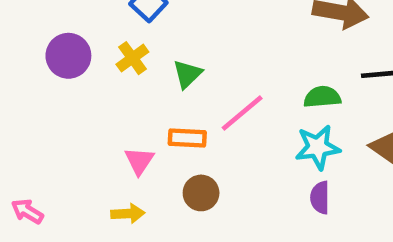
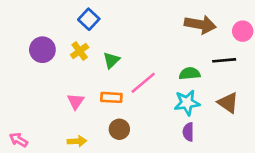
pink triangle: (139, 161) -> (76, 101), moved

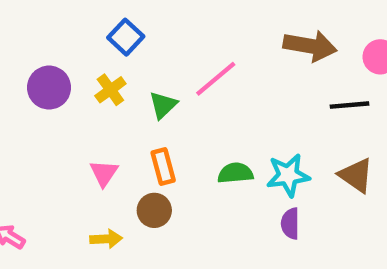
green semicircle: (190, 74) -> (235, 173), moved
pink line: (143, 83) -> (216, 79), moved
orange rectangle: (111, 97) -> (163, 166), turned 72
brown circle: (119, 129) -> (154, 210), moved

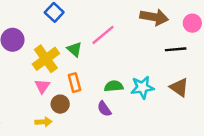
yellow cross: (110, 90) -> (46, 59), moved, size x1.6
green triangle: (163, 105) -> (74, 49), turned -35
brown circle: (154, 210) -> (60, 104), moved
purple semicircle: (290, 224) -> (104, 109), moved, turned -35

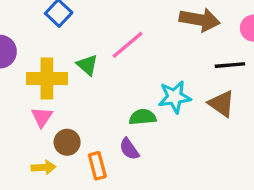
yellow cross: (46, 59) -> (47, 78), turned 36
orange rectangle: (74, 83) -> (97, 166), moved
cyan star: (142, 87) -> (175, 97), moved
brown triangle: (179, 87) -> (222, 104), moved

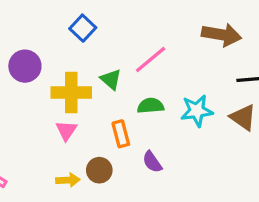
green semicircle: (143, 117) -> (151, 106), moved
brown circle: (67, 142) -> (99, 170), moved
orange rectangle: (97, 166) -> (121, 134), moved

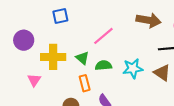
blue square: (83, 28) -> (60, 16), turned 35
green triangle: (111, 79) -> (82, 58), moved
pink triangle: (66, 131) -> (34, 80), moved

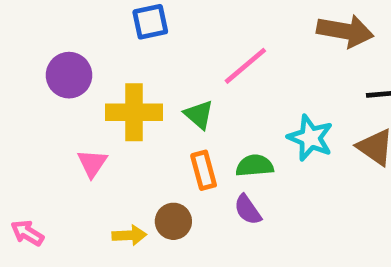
green semicircle: (103, 65) -> (255, 166), moved
cyan star: (133, 68) -> (310, 138), turned 30

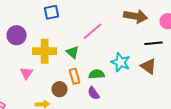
brown circle: (173, 221) -> (60, 89), moved

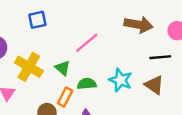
yellow cross: (45, 51) -> (29, 67), turned 30
green semicircle: (97, 74) -> (87, 84), moved
orange rectangle: (75, 76) -> (65, 97), turned 42

